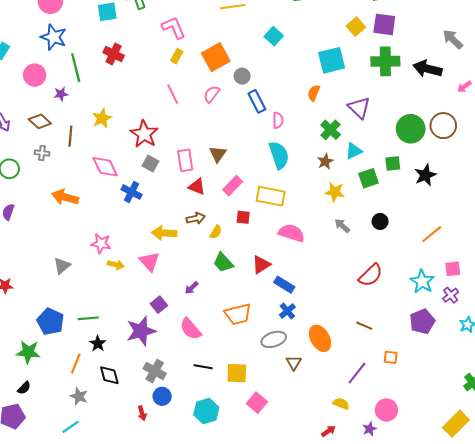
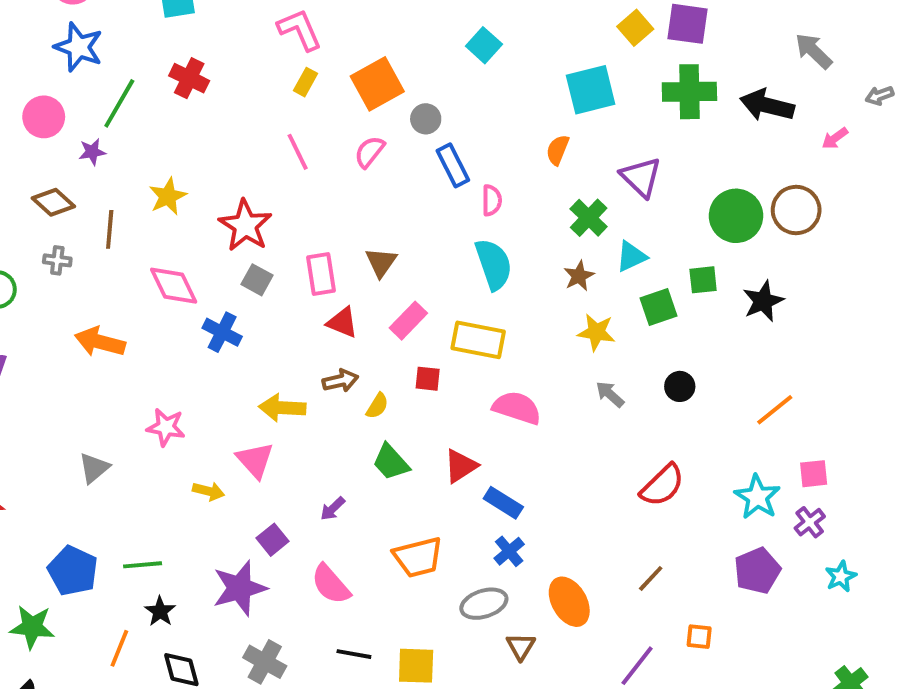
green line: (76, 68) -> (119, 103), turned 44
yellow arrow: (116, 265) -> (209, 491), moved
brown line: (364, 326) -> (651, 578), turned -70

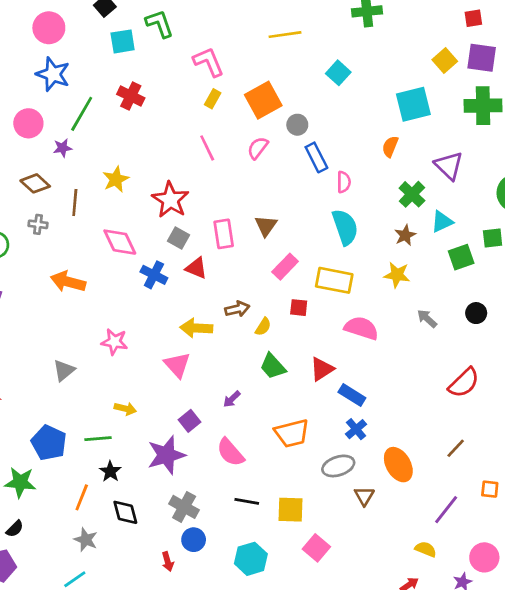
red triangle: (342, 322) -> (196, 268), moved
yellow star: (596, 332) -> (397, 275), moved
yellow arrow: (209, 491) -> (125, 409), moved

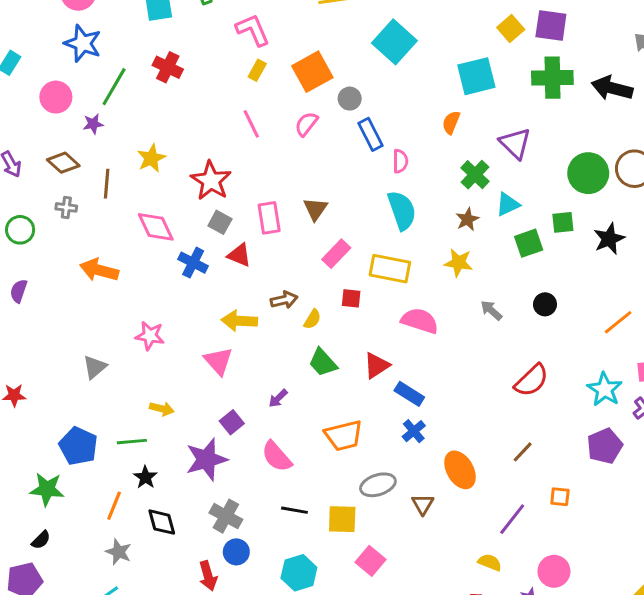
cyan square: (338, 73) -> (394, 42), size x1.6
gray ellipse: (338, 466) -> (378, 485), moved
red arrow: (168, 562) -> (208, 576), size x1.4

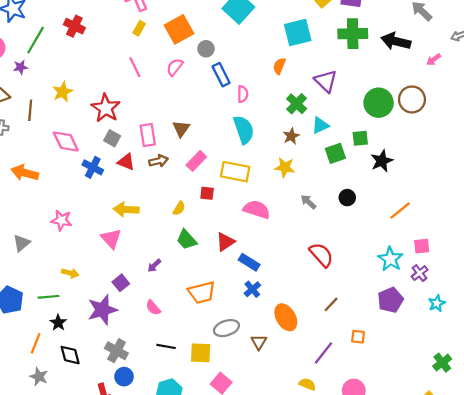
black star: (609, 239) -> (382, 161), moved
brown arrow: (284, 300) -> (159, 161), moved
red semicircle: (532, 380) -> (321, 255), moved, turned -88
pink semicircle: (277, 456) -> (153, 308), size x0.7

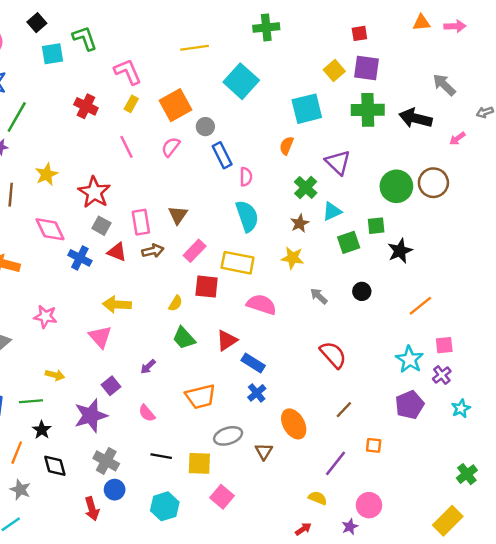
red cross: (74, 26) -> (86, 106), moved
red square: (207, 193) -> (207, 287), size x1.5

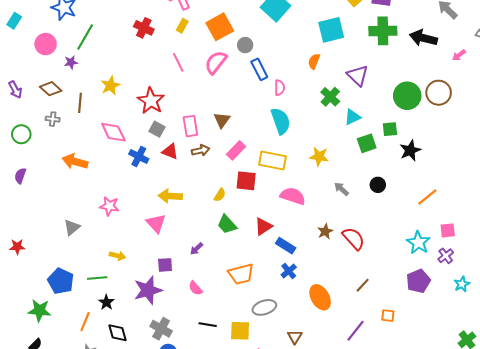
pink semicircle: (171, 147) -> (216, 62), size x1.4
brown star: (300, 223) -> (325, 231), moved
purple square: (111, 386) -> (165, 265), turned 35
brown triangle: (264, 451) -> (295, 337), moved

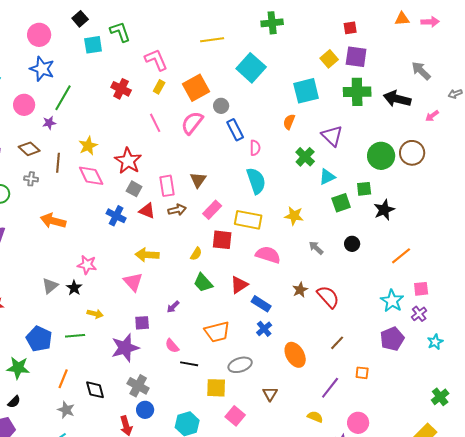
pink diamond: (113, 132) -> (91, 176), moved
black star: (106, 302) -> (74, 288), moved
black line: (208, 325) -> (189, 364), moved

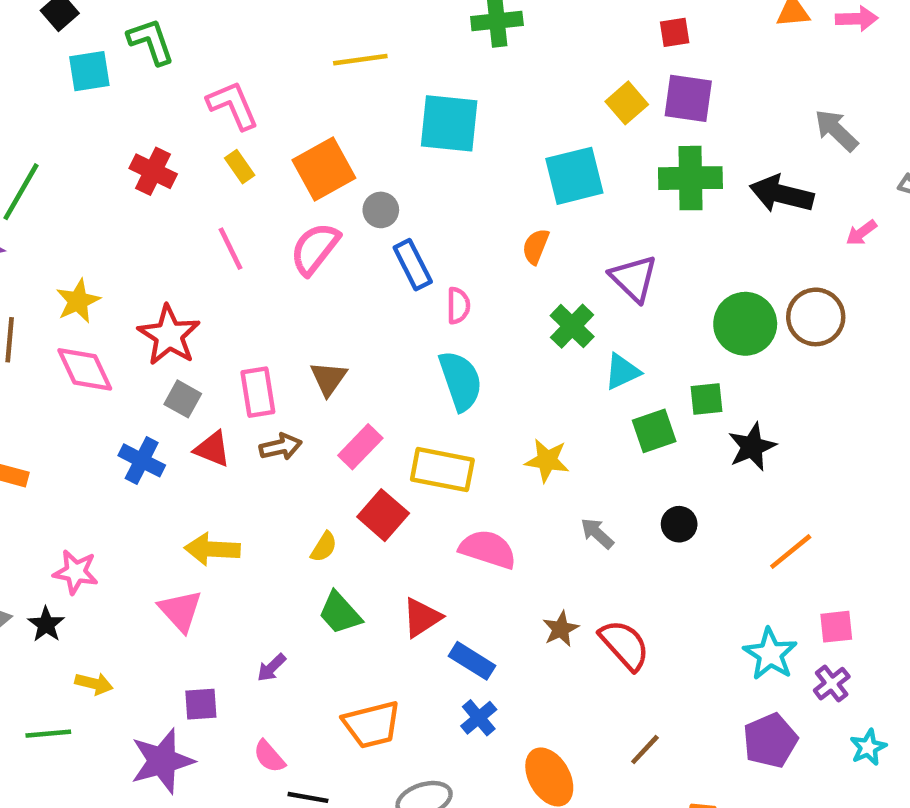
cyan square: (251, 68) -> (449, 123), turned -36
yellow rectangle: (159, 87) -> (240, 167), turned -64
red square: (222, 240) -> (383, 515), turned 35

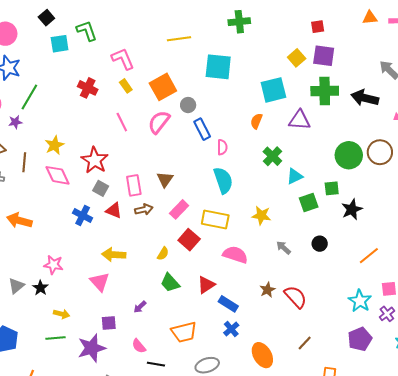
purple triangle: (634, 278) -> (300, 120), moved, turned -40
green line: (48, 734) -> (55, 338), moved

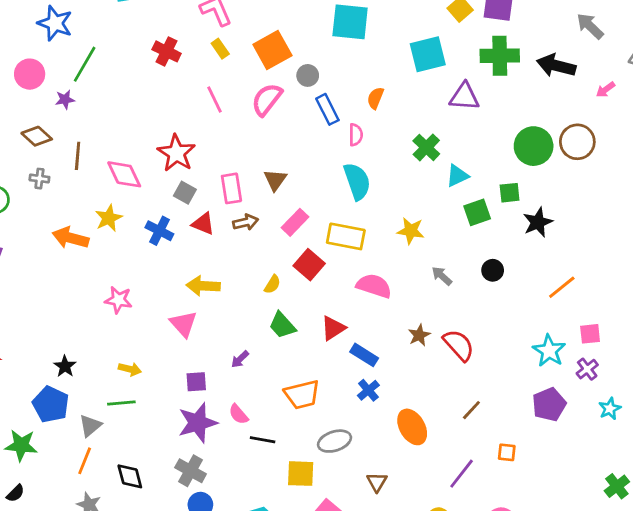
orange semicircle: (256, 121) -> (375, 98), moved
yellow star: (54, 145) -> (109, 218), moved
gray triangle: (16, 286) -> (90, 426), moved
black star: (40, 288) -> (65, 366), moved
purple star: (92, 348) -> (198, 423), moved

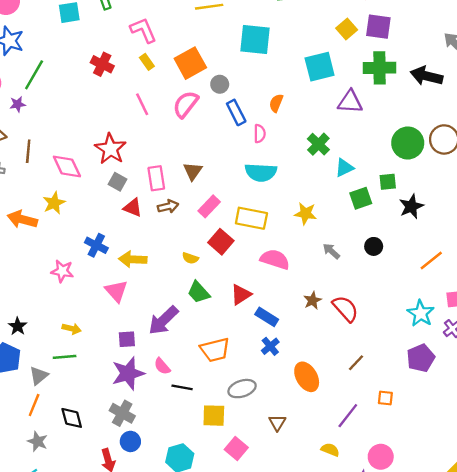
cyan semicircle: (357, 181) -> (261, 172), turned 112
blue cross: (159, 231) -> (96, 245), moved
yellow semicircle: (272, 284) -> (190, 258), turned 77
purple arrow: (240, 359) -> (163, 320), size x2.0

